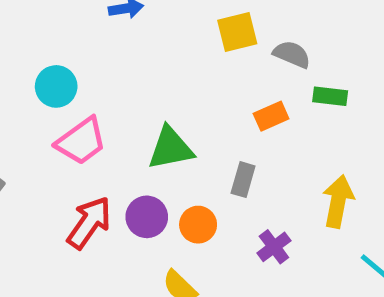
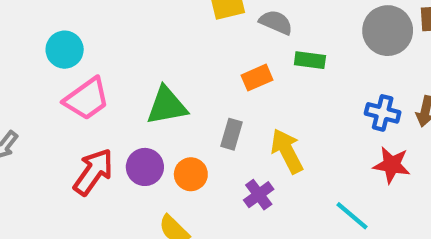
yellow arrow: (338, 201) -> (287, 151), moved, turned -39

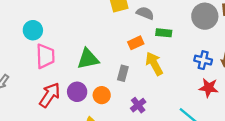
pink trapezoid: (87, 99) -> (45, 56), turned -55
yellow arrow: (287, 151) -> (154, 64), moved

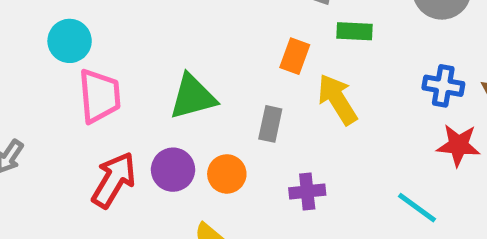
orange rectangle: (136, 43) -> (295, 56), turned -42
purple cross: (138, 105) -> (307, 191), turned 35

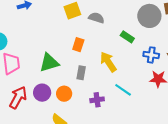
green rectangle: (354, 31) -> (127, 37), moved, turned 32
orange rectangle: (295, 56) -> (78, 45), moved
cyan line: (417, 208) -> (123, 90), moved

